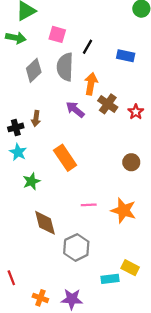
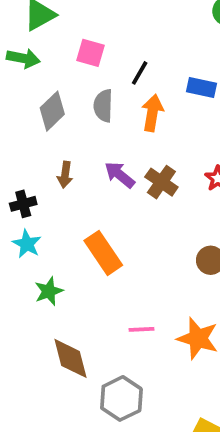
gray semicircle: (65, 67) -> (103, 106), size x0.7
orange arrow: (91, 84) -> (152, 113), moved
brown cross: (108, 104) -> (161, 182), moved
brown arrow: (36, 119) -> (65, 175), moved

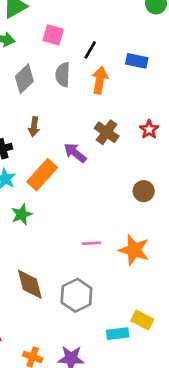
purple arrow: (120, 175) -> (75, 153), moved
orange rectangle: (103, 253) -> (42, 175), moved, turned 76
brown diamond: (71, 358) -> (30, 284), moved

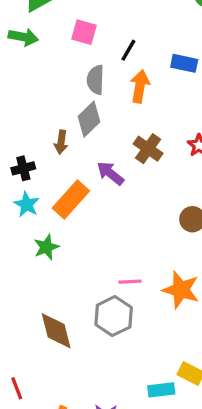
gray diamond: (24, 79) -> (89, 119), moved
gray hexagon: (76, 295) -> (114, 316), moved

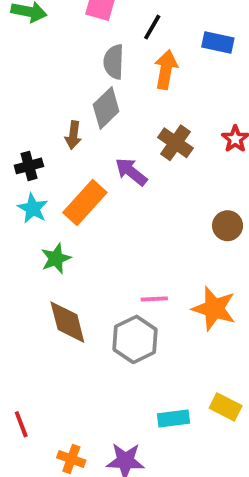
brown diamond: (56, 331) -> (67, 322), moved
cyan rectangle: (161, 390) -> (174, 418), moved

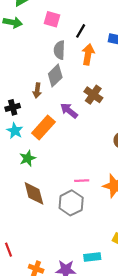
cyan rectangle: (174, 418) -> (92, 257), moved

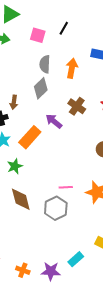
black line: (81, 31) -> (64, 28), moved
brown arrow: (37, 90) -> (14, 102), moved
cyan rectangle: (92, 257) -> (76, 259), turned -35

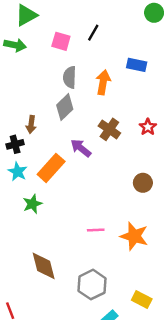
brown diamond: (21, 199) -> (44, 266), moved
gray hexagon: (56, 208) -> (92, 285), moved

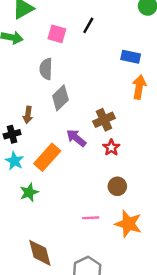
gray semicircle: (70, 77) -> (46, 69), moved
orange arrow: (103, 82) -> (139, 87), moved
red star: (148, 127) -> (111, 148), moved
brown cross: (109, 129) -> (104, 120), turned 30
brown circle: (143, 183) -> (117, 186), moved

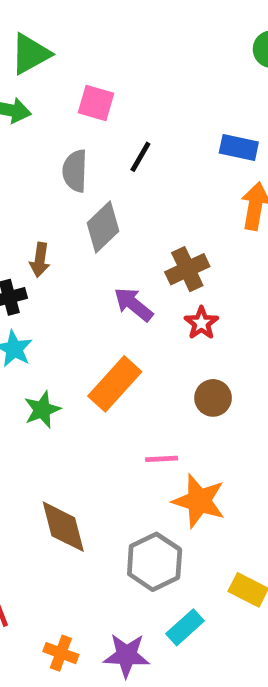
black line: (88, 25) -> (140, 157), moved
orange rectangle: (47, 157) -> (115, 384), moved
orange star: (128, 224) -> (199, 501), moved

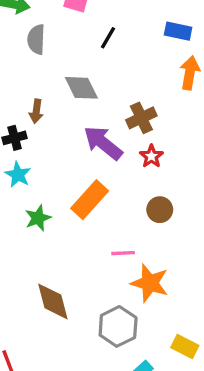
gray semicircle: (75, 171) -> (36, 39), moved
gray diamond: (103, 227) -> (81, 88), turned -72
purple arrow: (133, 304) -> (103, 143), size x1.4

